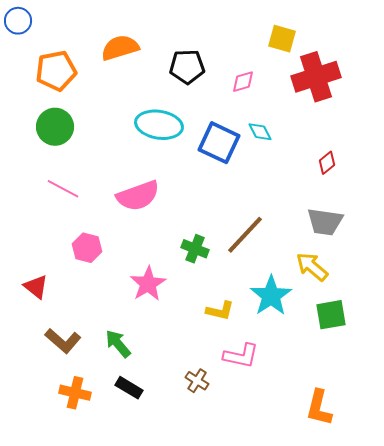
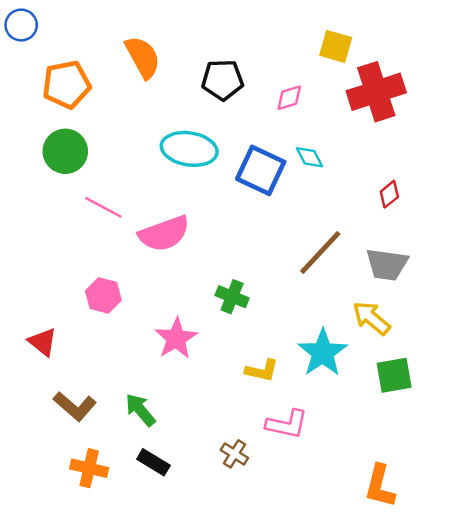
orange semicircle: (120, 48) -> (143, 57), turned 78
pink line: (63, 189) -> (103, 207), moved
brown line: (245, 235) -> (320, 253), moved

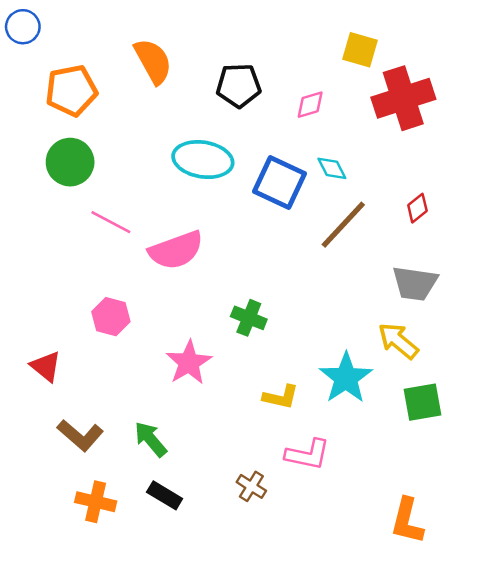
brown line: (320, 253) -> (343, 225), moved

